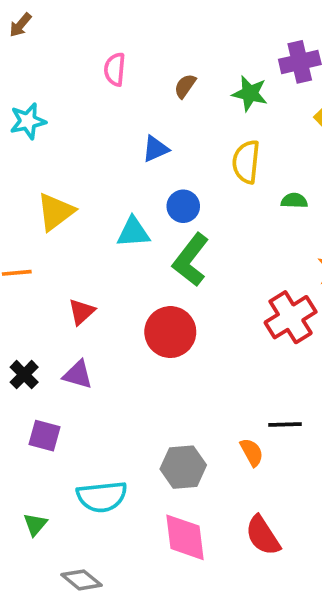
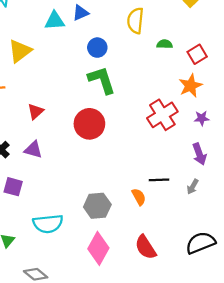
cyan triangle: (133, 232) -> (55, 21), moved
green L-shape: (191, 260) -> (102, 80), turned 124
pink diamond: (185, 537) -> (98, 248), turned 36

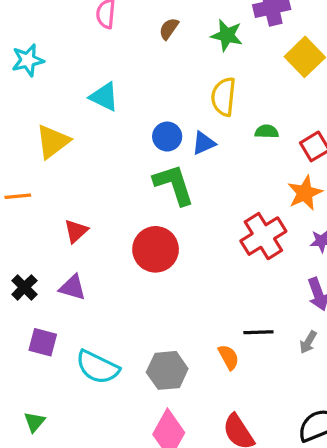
blue triangle: (80, 13) -> (204, 143), moved
cyan triangle: (55, 21) -> (104, 97), turned 30
cyan semicircle: (48, 224) -> (97, 367), moved, turned 32

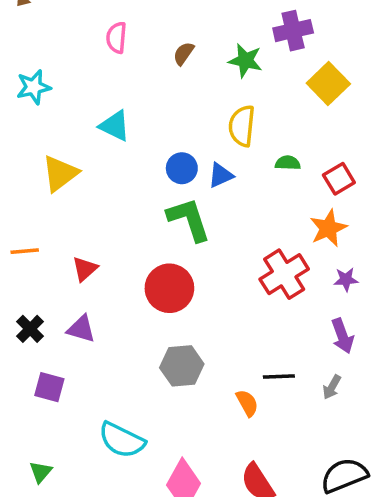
orange line: (18, 196) -> (25, 251), moved
cyan semicircle: (97, 367) -> (122, 440), moved
gray hexagon: (167, 370) -> (182, 366), moved

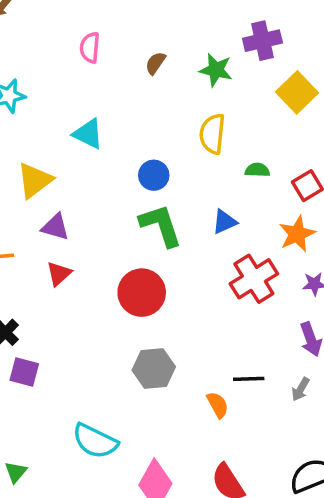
blue triangle: (221, 175) -> (225, 222), moved
purple triangle: (81, 329) -> (55, 227), moved
purple square: (49, 387) -> (24, 372), moved

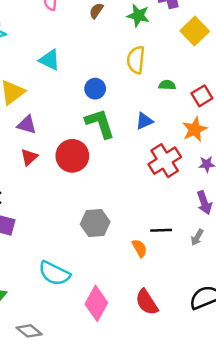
red circle: (142, 293) -> (72, 156), moved

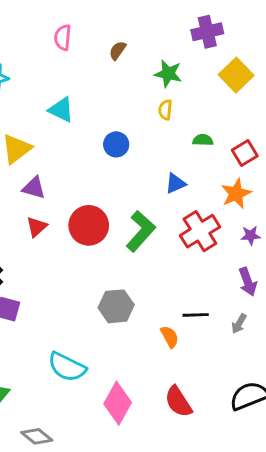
green star: (138, 15) -> (168, 74), moved
yellow semicircle: (136, 60) -> (165, 110), size x0.6
green L-shape: (100, 123) -> (141, 231), moved, turned 60

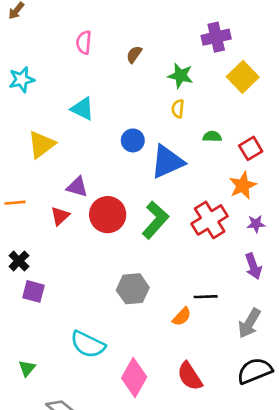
blue triangle: (175, 183) -> (167, 162), moved, size x1.8
purple triangle: (34, 188) -> (77, 187), moved
gray arrow: (239, 324) -> (249, 323), moved, size x1.6
orange semicircle: (170, 337) -> (182, 317), turned 72

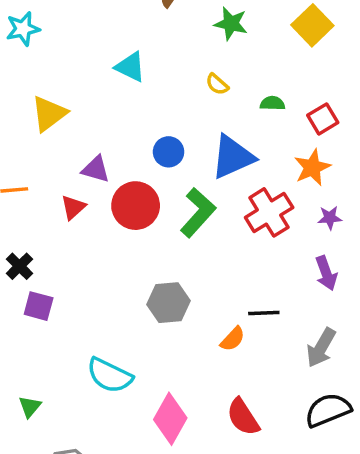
cyan triangle: (82, 109) -> (130, 67), moved
yellow semicircle: (178, 109) -> (217, 84), moved, turned -54
blue circle: (133, 140) -> (169, 152), moved
blue triangle: (167, 162) -> (233, 157), moved

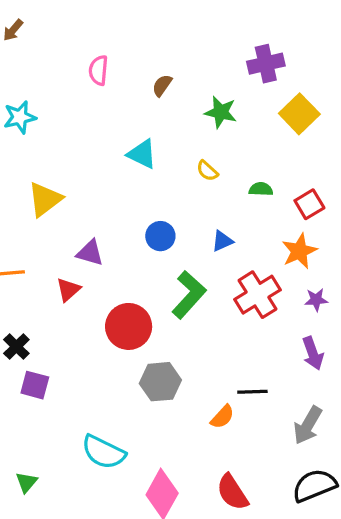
cyan triangle: (130, 67) -> (142, 154), moved
blue triangle: (233, 157) -> (222, 241), size x0.5
red circle: (136, 206) -> (129, 326), moved

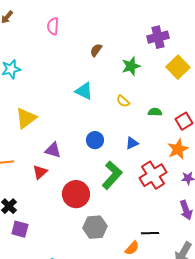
pink semicircle: (98, 70) -> (53, 26), moved
green star: (221, 112) -> (131, 66), turned -30

